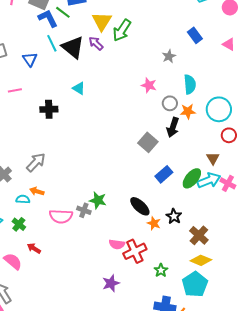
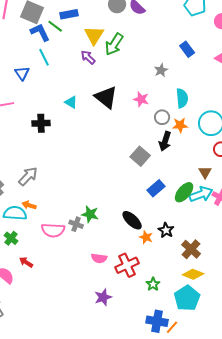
black triangle: (73, 47) -> (106, 97), moved
cyan semicircle: (23, 199) -> (15, 213), size x1.6
pink semicircle: (117, 244) -> (99, 258), moved

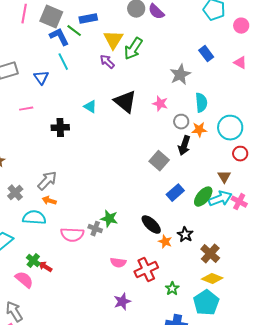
gray star: (161, 70) -> (180, 75), size x1.5
orange arrow: (29, 205) -> (49, 201), moved
green cross: (11, 238) -> (33, 261), moved

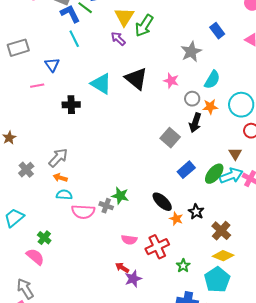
blue triangle: (41, 78) -> (52, 65), moved
cyan semicircle: (201, 103) -> (212, 80), turned 36
cyan triangle: (90, 107) -> (101, 84), size x1.6
cyan semicircle: (34, 218) -> (64, 195), moved, size x0.7
red arrow: (45, 267) -> (122, 268), moved

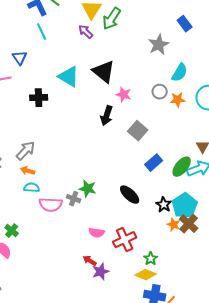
pink star: (171, 81) -> (124, 95), moved
black arrow: (195, 123) -> (107, 116), moved
orange star: (176, 219) -> (174, 225), moved
yellow diamond: (223, 256) -> (146, 275), moved
cyan pentagon: (217, 280) -> (185, 206), moved

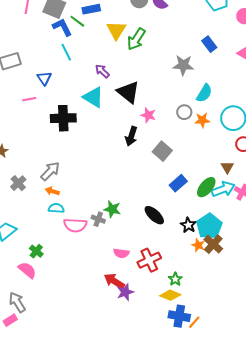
purple arrow: (86, 32) -> (102, 71), moved
gray star: (159, 45) -> (183, 65), turned 30
black cross: (39, 98) -> (63, 118), size x1.4
red arrow: (90, 261) -> (114, 281), size x1.5

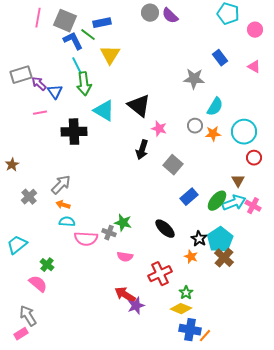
yellow triangle: (116, 30) -> (110, 55), moved
green arrow: (136, 39) -> (84, 84), moved, turned -40
purple arrow: (102, 71) -> (39, 84), moved
orange star: (198, 245) -> (191, 257), moved
pink semicircle: (121, 253) -> (125, 257), moved

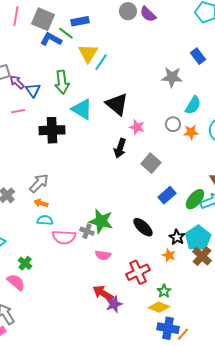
blue L-shape: (73, 41) -> (51, 39), turned -35
cyan line: (77, 66) -> (101, 62), moved, turned 60
green star: (123, 223) -> (101, 221), size x1.4

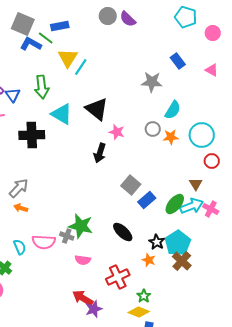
gray square: (151, 163) -> (131, 185), moved
cyan semicircle: (45, 220) -> (20, 247), moved, turned 63

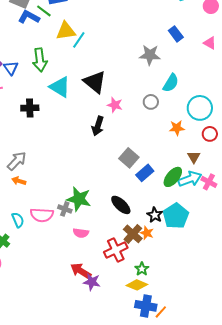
yellow triangle: (68, 58) -> (66, 31), turned 50
black cross: (32, 135) -> (30, 108), size x0.7
orange star: (171, 137) -> (177, 128), moved
brown cross: (182, 261) -> (133, 234), moved
purple star: (94, 309) -> (92, 282), turned 30

